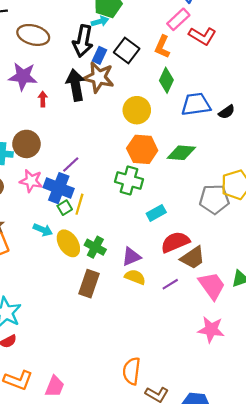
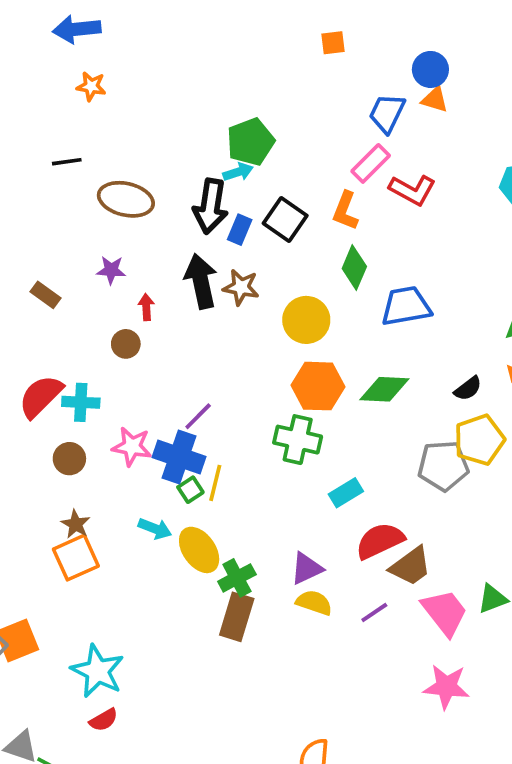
purple star: (23, 76) -> (111, 270), size x0.6
brown star: (99, 77) -> (241, 287), moved, size x0.7
black semicircle: (227, 112) -> (468, 389), moved
brown circle: (26, 144) -> (126, 344), moved, size x0.6
green cross: (95, 247) -> (237, 578), moved, turned 36

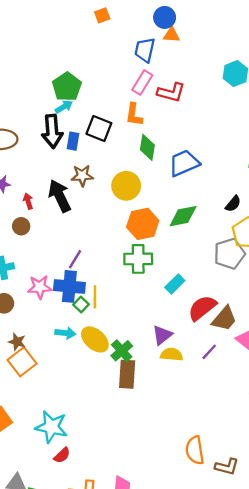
black arrow: (201, 281) -> (60, 196), moved

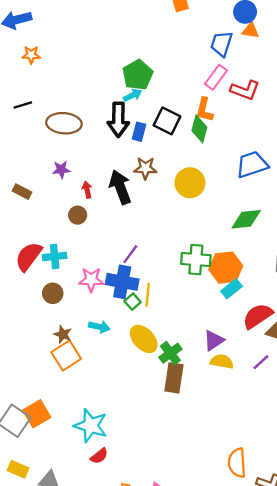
green diamond: (147, 147) -> (199, 129), moved
orange hexagon: (143, 224) -> (226, 268), moved
cyan arrow: (65, 333) -> (99, 327), moved

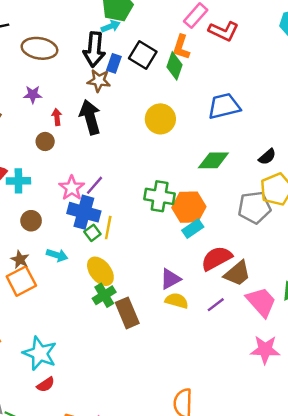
brown star: (145, 168) -> (99, 81), moved
pink star: (91, 280) -> (72, 188), moved, turned 30
brown circle: (53, 293) -> (31, 221), moved
green cross: (170, 353) -> (104, 295), moved
brown rectangle: (174, 378) -> (127, 313), turned -36

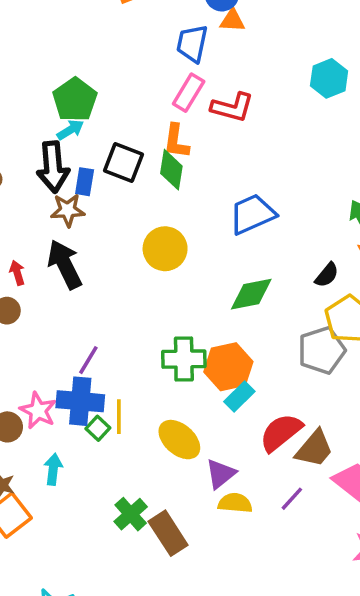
pink star: (72, 188) -> (38, 411), moved
cyan arrow: (57, 255) -> (53, 469), turned -90
yellow ellipse: (100, 271) -> (179, 440), moved

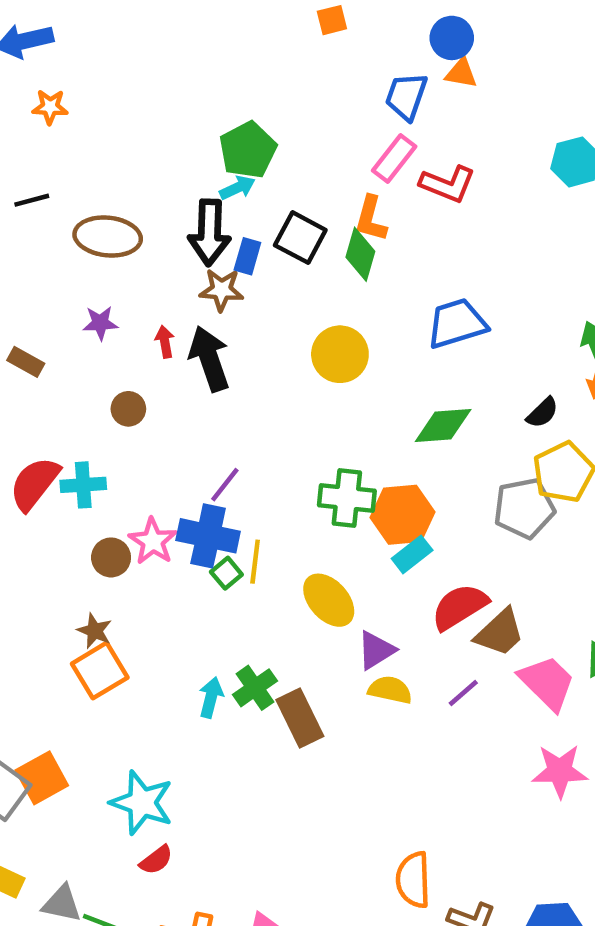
red arrow: (17, 273) -> (165, 342), moved
cyan arrow: (53, 469) -> (211, 697), moved

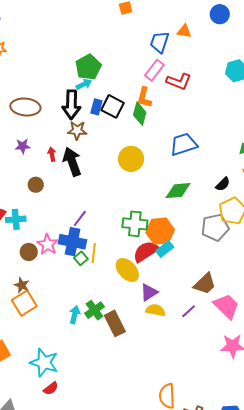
blue circle: (452, 38) -> (220, 14), moved
blue rectangle: (247, 256) -> (96, 107), moved
red semicircle: (459, 607) -> (146, 252), moved

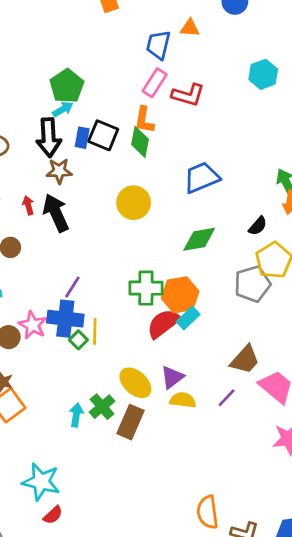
yellow ellipse: (127, 270) -> (135, 383), moved
brown rectangle: (115, 323) -> (131, 422), turned 55

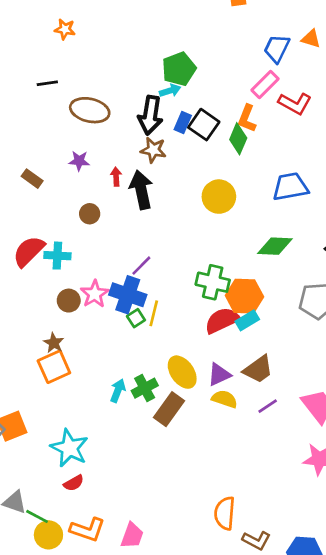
brown trapezoid: (245, 360) -> (258, 369), moved

